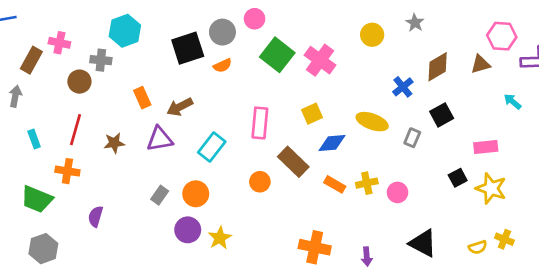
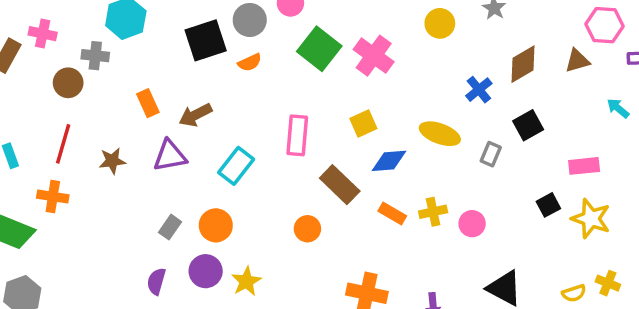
orange circle: (260, 182) -> (307, 229), moved
purple semicircle: (96, 216) -> (156, 281), moved

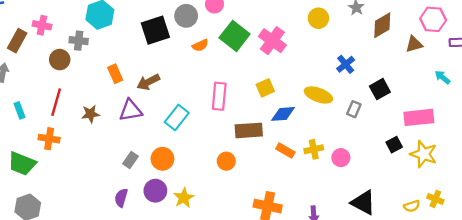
orange semicircle: (250, 62) -> (200, 45), moved
brown diamond: (523, 64) -> (382, 25), moved
pink rectangle: (584, 166) -> (419, 117), size x1.4
brown rectangle: (340, 185) -> (249, 130), turned -48

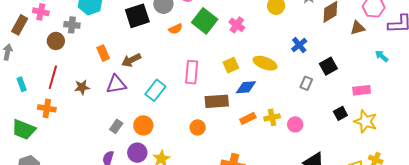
pink cross: (272, 41) -> (237, 25), size x0.7
yellow ellipse: (318, 95) -> (265, 63), moved
pink rectangle: (419, 117) -> (362, 90), size x0.7
orange rectangle: (285, 151) -> (248, 118), turned -56

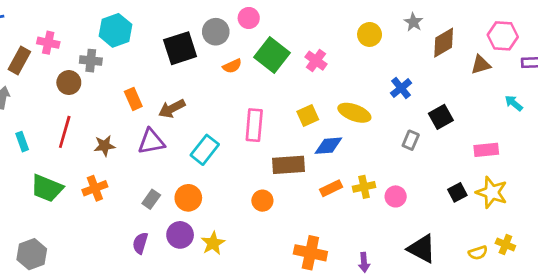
orange cross: (47, 108) -> (95, 188), moved, turned -30
black square: (340, 113) -> (457, 192), moved
green trapezoid: (24, 129) -> (47, 188), moved

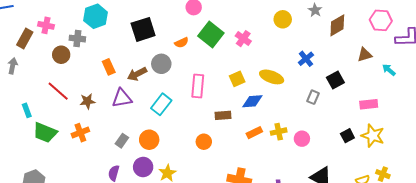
gray circle: (216, 32) -> (161, 64), moved
brown triangle: (481, 65) -> (365, 55), moved
red line: (65, 132) -> (58, 91), turned -65
cyan rectangle: (22, 142) -> (27, 110), moved
brown rectangle: (289, 165) -> (223, 115), size x0.7

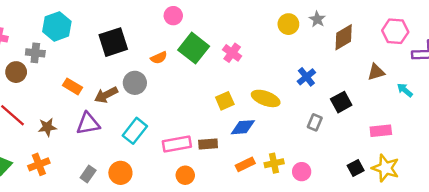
yellow circle: (283, 19) -> (288, 24), moved
orange rectangle: (109, 67) -> (72, 86), turned -35
pink rectangle: (198, 86) -> (177, 144), moved, turned 75

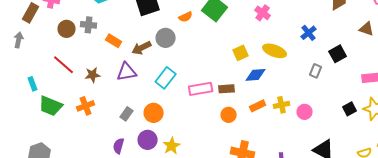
gray cross: (35, 53) -> (89, 25), moved
pink cross: (232, 53) -> (263, 13), moved
brown triangle: (376, 72) -> (367, 29), turned 35
orange circle: (185, 175) -> (229, 115), moved

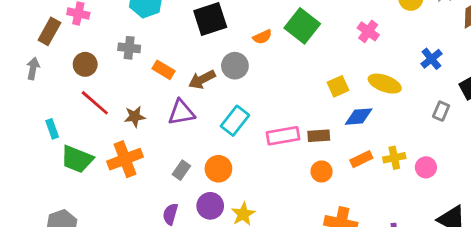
brown circle: (67, 29) -> (85, 64), moved
orange cross: (86, 106) -> (125, 159), size x1.4

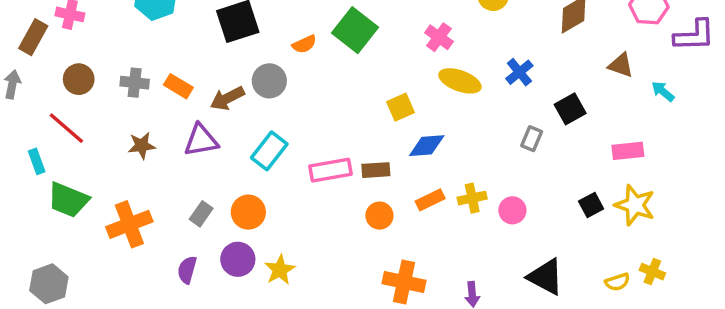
gray cross: (129, 48) -> (135, 83), moved
yellow ellipse: (385, 84) -> (460, 81), moved
red line: (95, 103) -> (66, 128), moved
orange cross: (125, 159) -> (129, 224), moved

